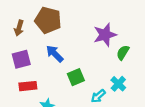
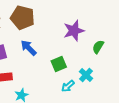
green semicircle: (123, 53) -> (98, 47), moved
green square: (76, 77) -> (59, 64), moved

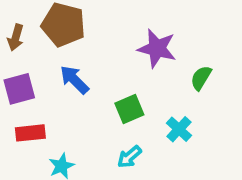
purple star: (74, 31) -> (157, 48), turned 30
cyan arrow: (68, 86) -> (129, 157), moved

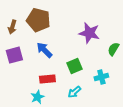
cyan cross: (179, 129) -> (101, 77), turned 32
red rectangle: (30, 133) -> (47, 79), moved

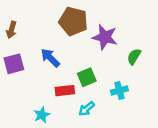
brown pentagon: (38, 20) -> (73, 21), moved
red rectangle: (47, 79) -> (65, 91), moved

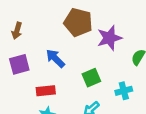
purple star: (105, 37) -> (109, 38), turned -30
red rectangle: (65, 91) -> (46, 91), moved

